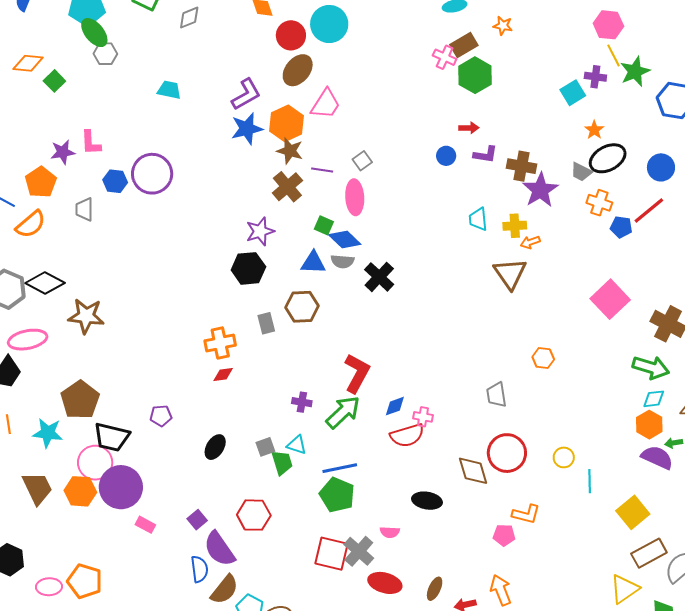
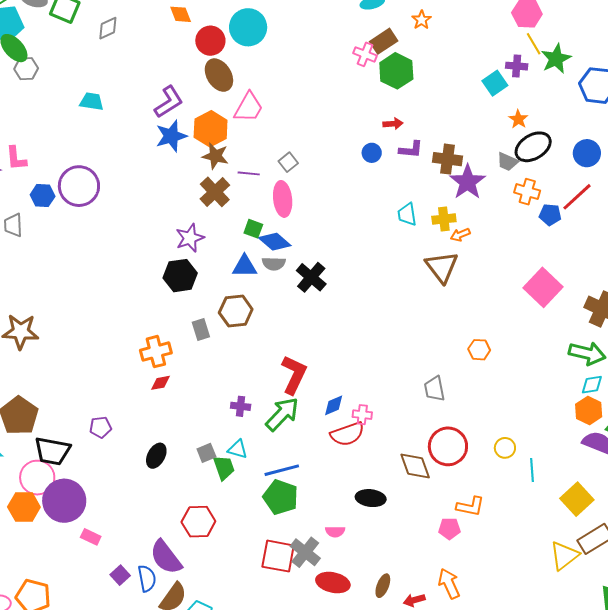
orange star: (503, 26) -> (422, 20), turned 30
brown ellipse: (298, 70) -> (219, 75), turned -68
purple square: (197, 520) -> (120, 575), moved
yellow triangle: (624, 589) -> (564, 556), moved

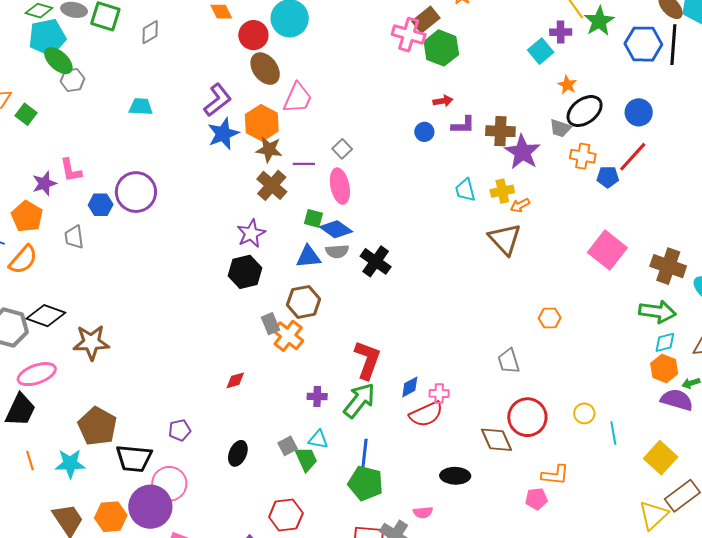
pink cross: (365, 54) -> (409, 35), size x1.4
orange cross: (156, 352) -> (288, 336), moved, turned -32
blue line: (282, 470) -> (364, 456), turned -64
pink circle: (37, 478) -> (169, 484), moved

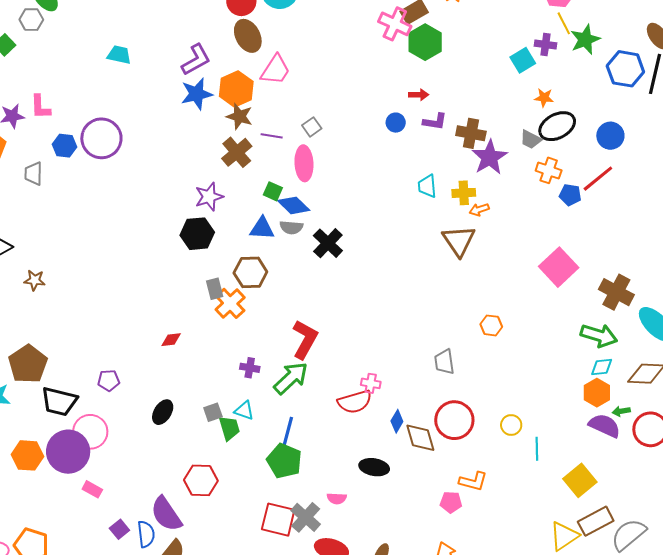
gray hexagon: (72, 80) -> (31, 20), moved
orange star: (567, 85) -> (544, 98), turned -30
brown star: (91, 342) -> (35, 280), size x0.6
blue diamond: (410, 387) -> (397, 421), moved, turned -40

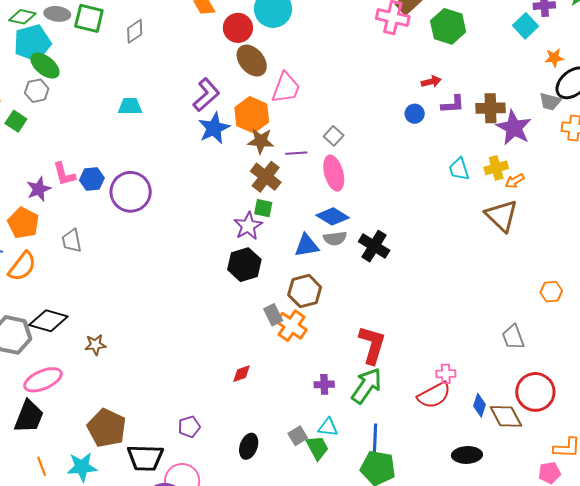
green hexagon: (425, 42) -> (448, 26), moved
blue hexagon: (65, 146) -> (92, 179), moved
green square: (273, 191) -> (263, 208), moved

